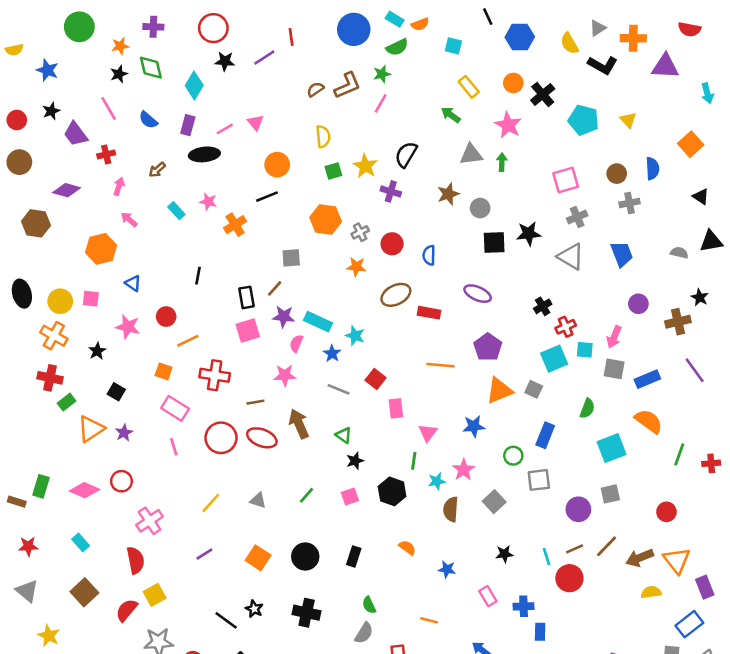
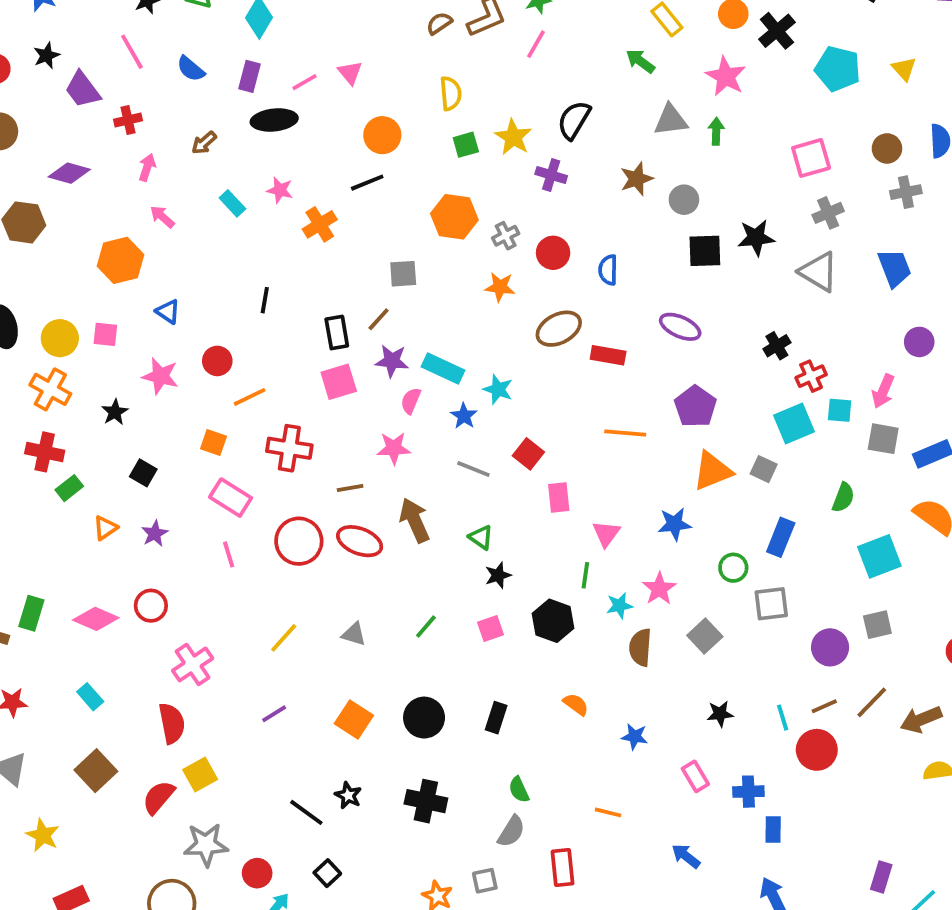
orange triangle: (91, 429) -> (105, 528), size x0.6

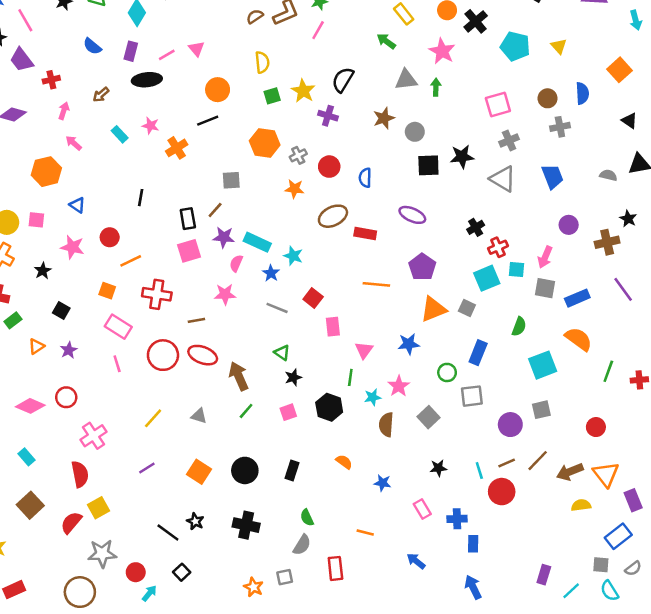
pink line: (132, 52) -> (25, 20), moved
brown arrow: (415, 520) -> (239, 376), moved

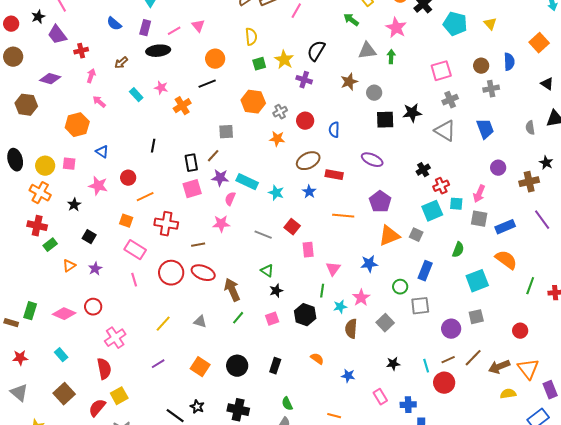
gray semicircle: (608, 175) -> (530, 128), turned -112
blue star: (271, 273) -> (309, 192), moved

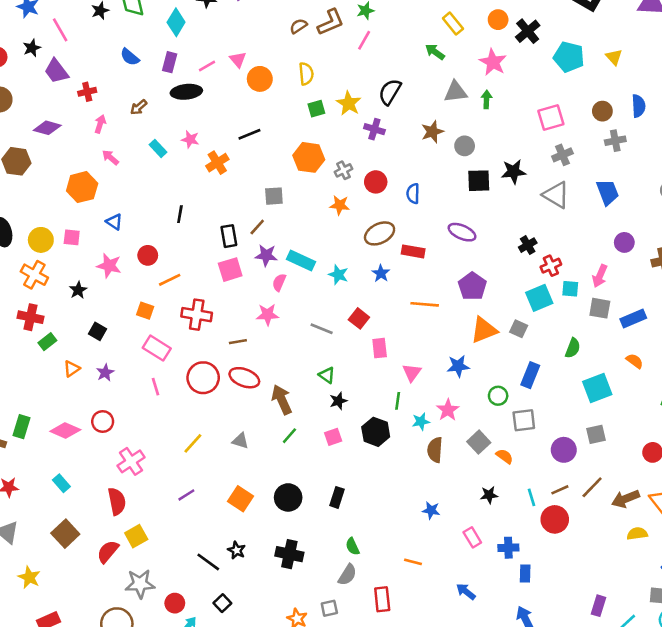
orange circle: (215, 59) -> (260, 79), moved
orange semicircle: (506, 260) -> (635, 361), size x0.6
orange semicircle: (317, 359) -> (505, 456), moved

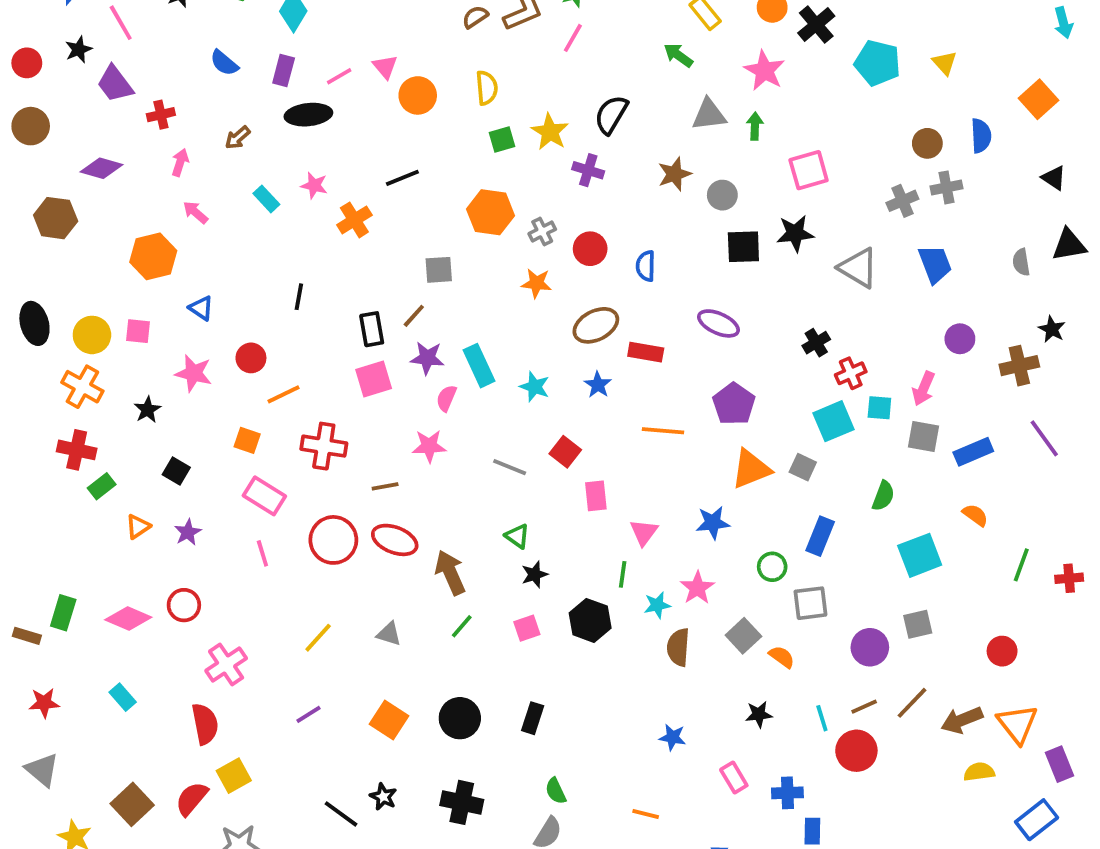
pink square: (551, 118) -> (809, 170), moved
gray cross: (562, 155) -> (902, 201), moved
cyan rectangle: (301, 260) -> (479, 366), turned 40
brown square: (65, 534) -> (132, 804), moved

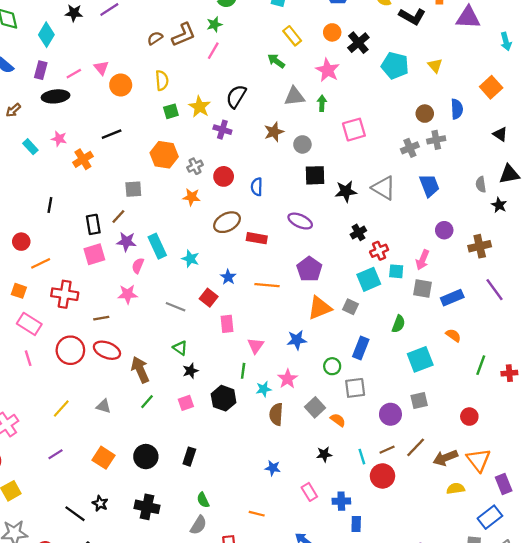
black star: (795, 233) -> (346, 191), moved
black star: (1052, 329) -> (499, 205), moved
blue star: (598, 385) -> (228, 277), moved

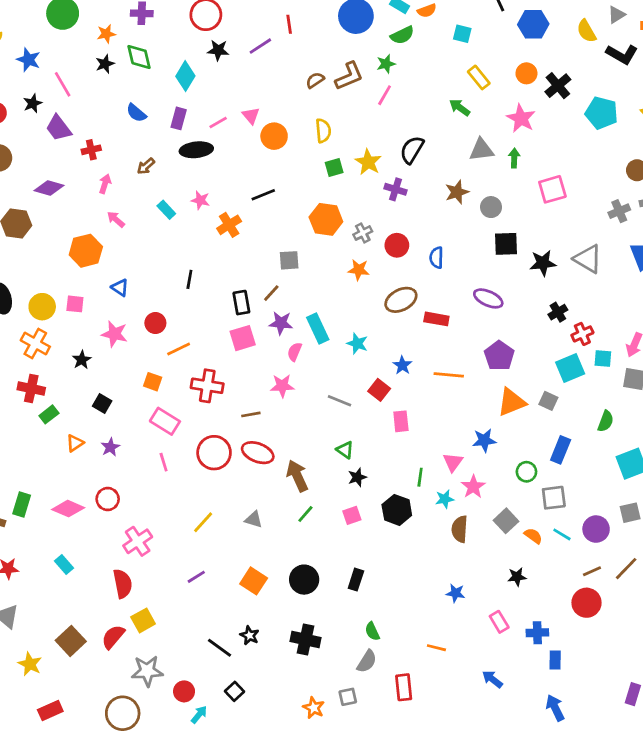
pink triangle: (256, 346) -> (453, 462), moved
cyan line: (362, 457) -> (562, 534), moved, turned -42

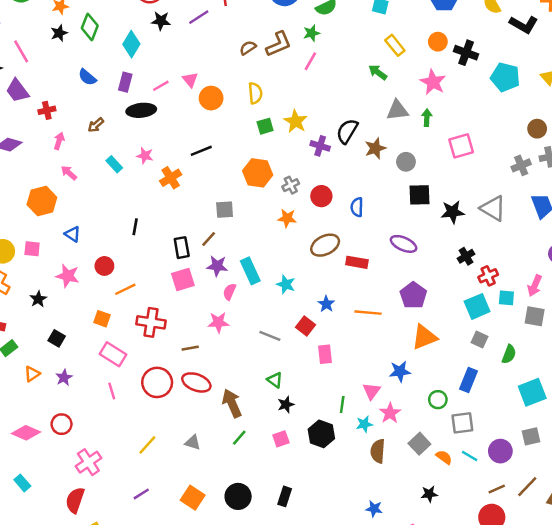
green diamond: (139, 57) -> (90, 27), turned 35
black cross: (558, 86) -> (466, 53), turned -30
black semicircle: (412, 150) -> (347, 131), moved
gray square: (548, 401) -> (480, 340), moved
red semicircle: (123, 584) -> (75, 500), turned -150

